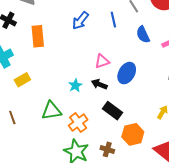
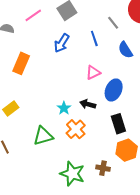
orange rectangle: (38, 36) -> (21, 63), turned 35
pink triangle: (102, 61) -> (93, 73), moved
black rectangle: (113, 111) -> (118, 124), moved, turned 42
orange cross: (78, 123) -> (76, 129), moved

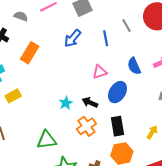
blue semicircle: (125, 50) -> (134, 66), moved
orange cross: (76, 129) -> (86, 126), moved
green triangle: (43, 136) -> (47, 140), moved

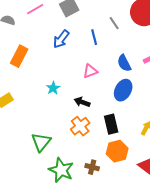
blue ellipse: (118, 92) -> (123, 90), moved
cyan star: (66, 103) -> (53, 88), moved
green triangle: (47, 140) -> (41, 142), turned -40

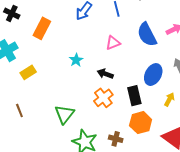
blue semicircle: (124, 63) -> (147, 35), size x1.4
blue ellipse: (123, 90) -> (153, 75), moved

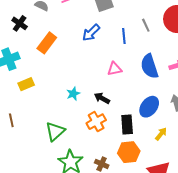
cyan star: (76, 60) -> (73, 94), moved

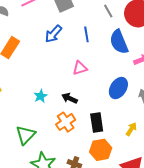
gray line: (146, 25) -> (108, 11), moved
blue semicircle: (149, 66) -> (119, 42), moved
blue ellipse: (149, 107) -> (118, 88), moved

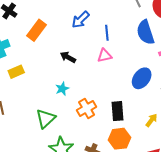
blue line: (86, 34) -> (107, 33), moved
cyan star: (41, 96) -> (62, 89), moved
black arrow: (69, 98) -> (68, 57), moved

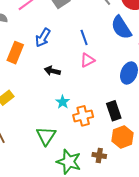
blue arrow: (81, 20) -> (43, 38), moved
cyan star: (62, 89) -> (63, 102), moved
orange cross: (87, 108) -> (83, 116), turned 30

